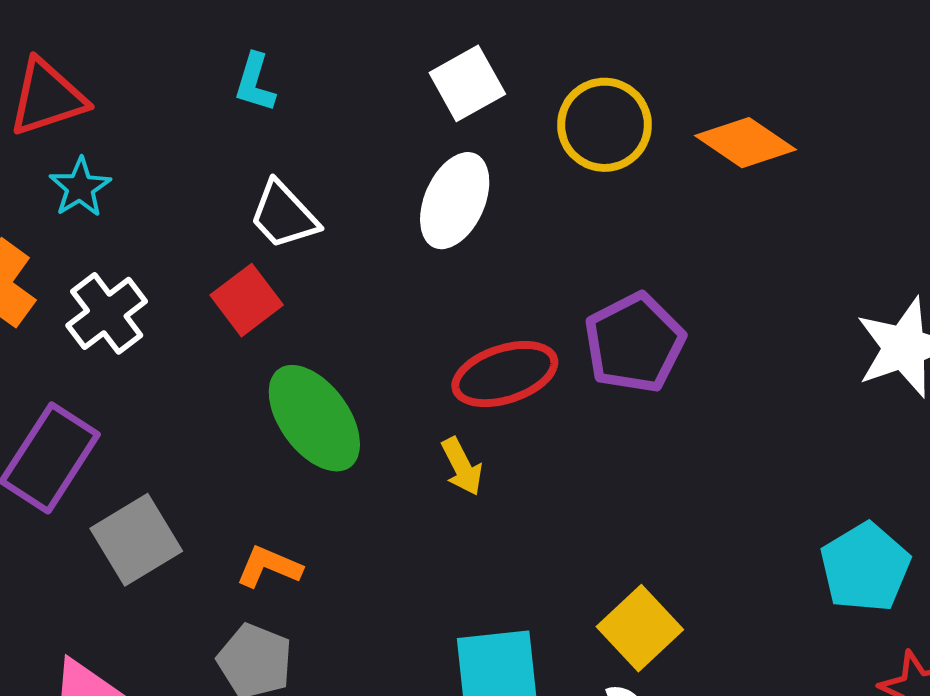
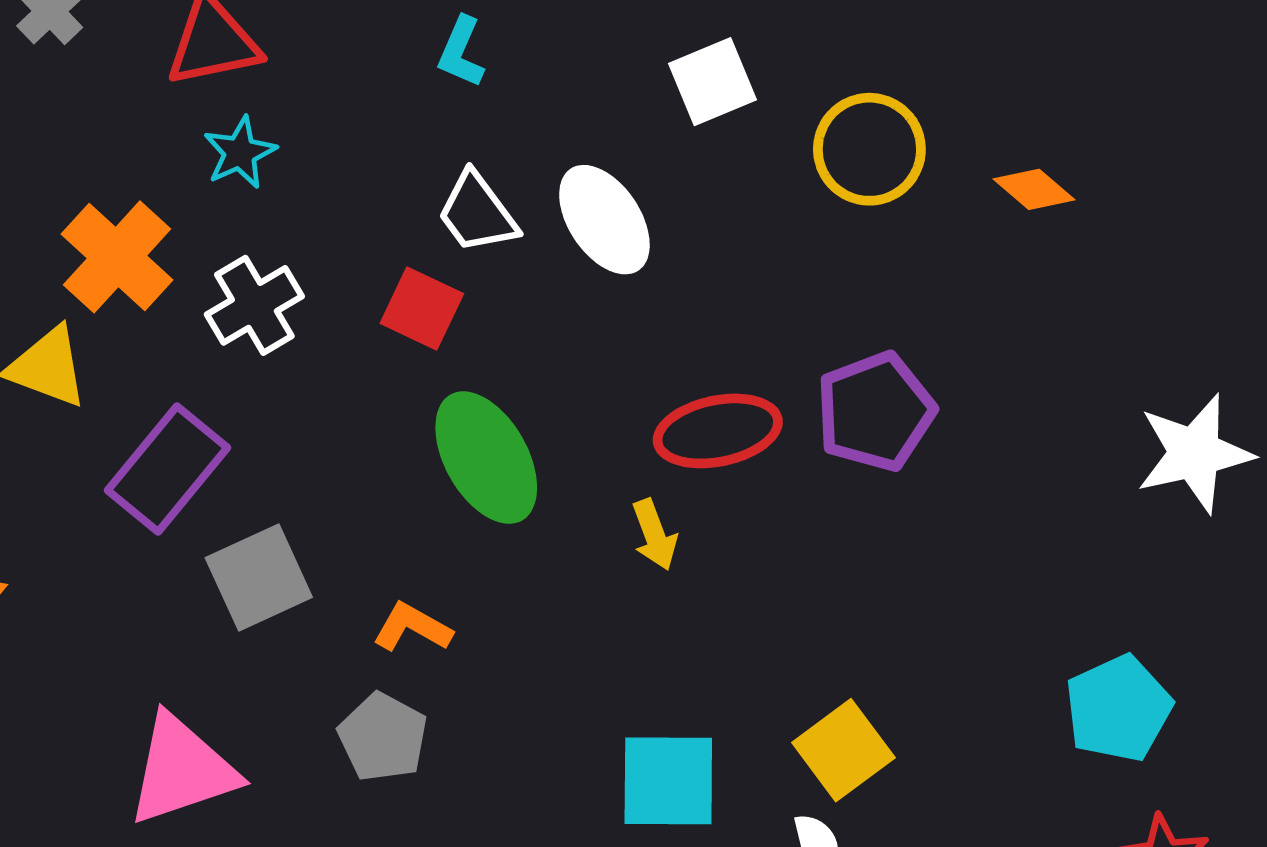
orange diamond: (746, 143) -> (1034, 189), size x0.7
white ellipse: (455, 201) -> (604, 220), moved, turned -64
red square: (247, 300) -> (422, 308), turned -34

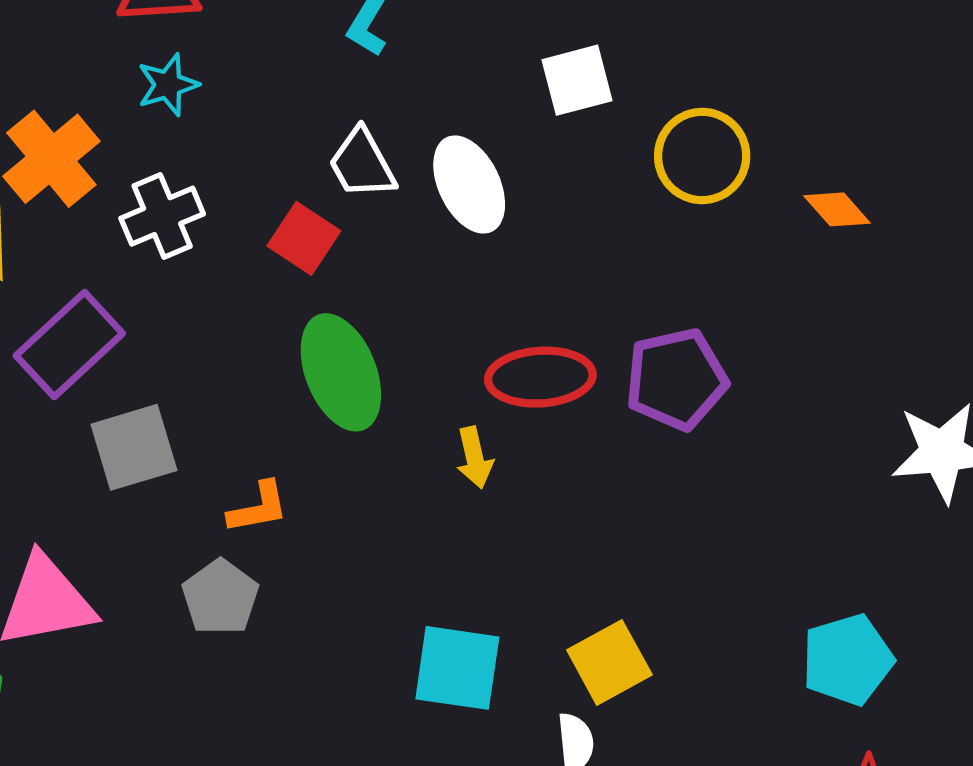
orange L-shape: (412, 627) -> (258, 508), turned 132

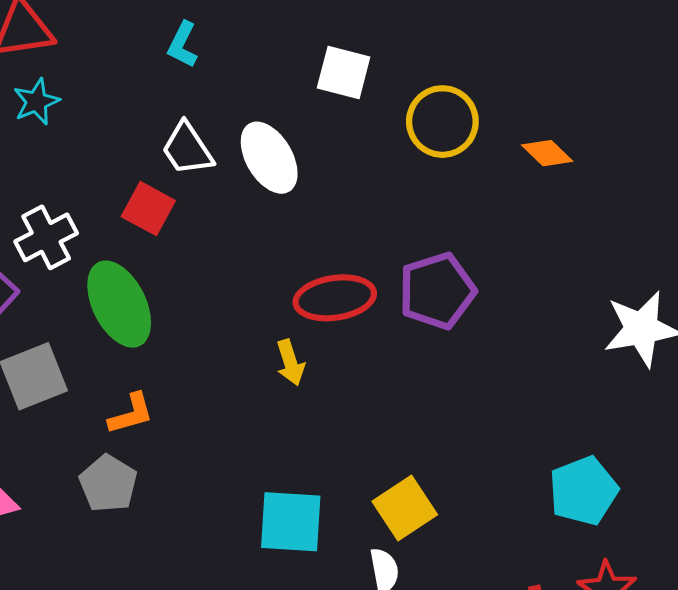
white square: (577, 80) -> (344, 72), turned 34
white cross: (162, 216) -> (46, 237), moved
green ellipse: (341, 372) -> (119, 304), moved

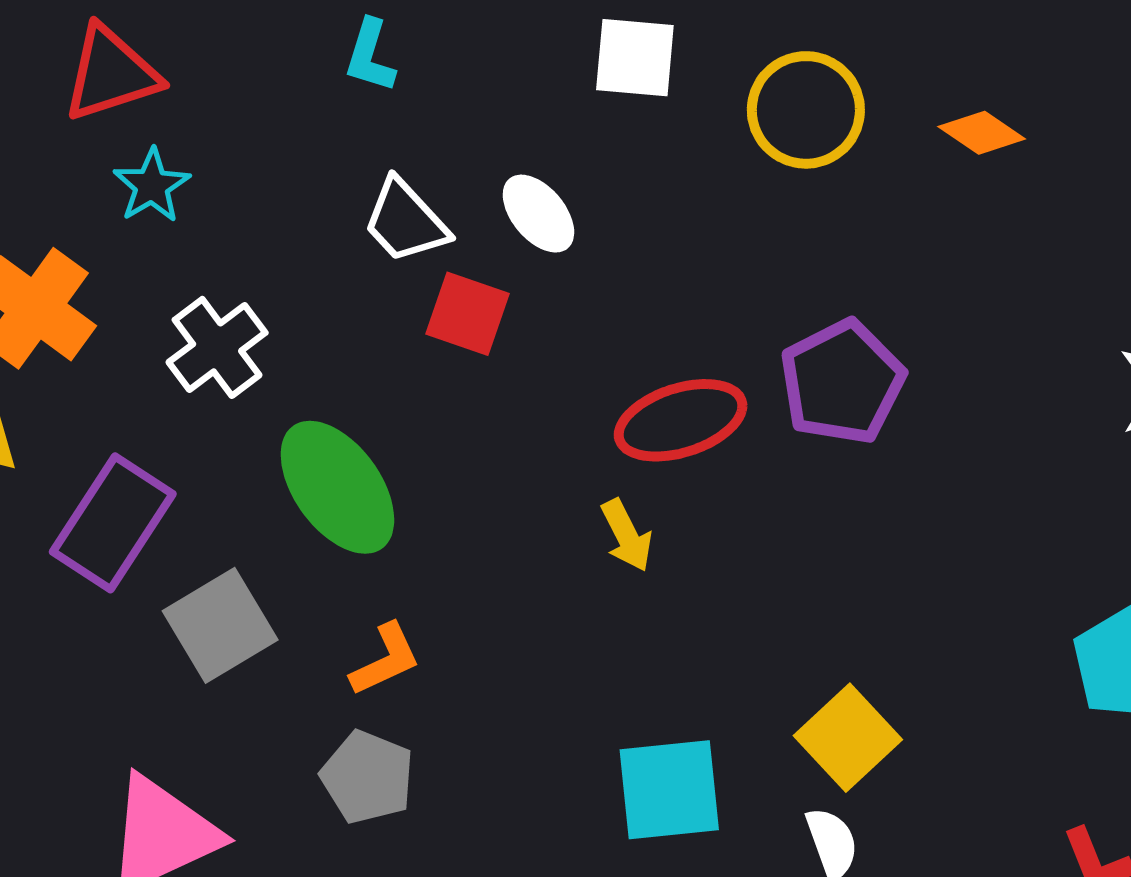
white ellipse: (269, 158) -> (538, 214), size x0.7
red square: (148, 209) -> (467, 314), moved
white cross: (46, 237) -> (217, 347), moved

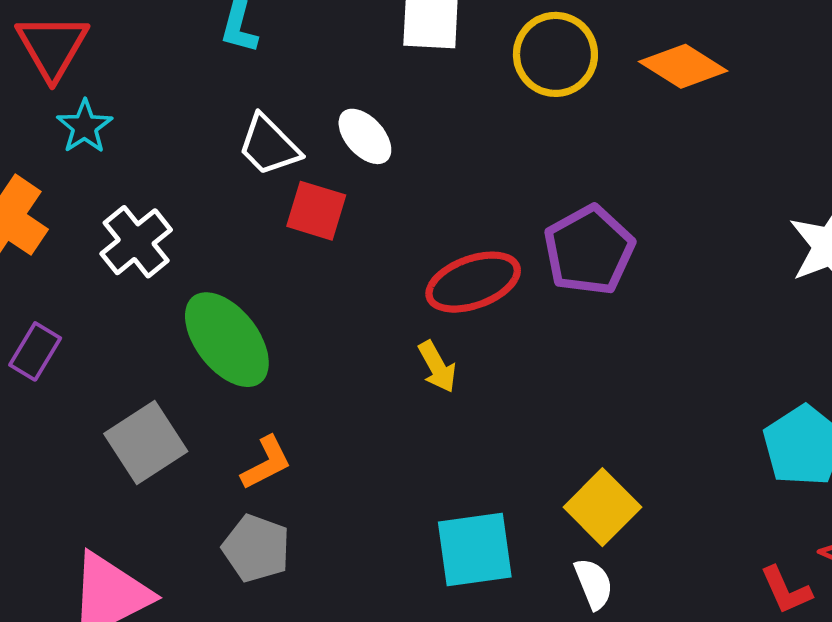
red triangle: (111, 74) -> (52, 47), turned -40
orange diamond: (982, 133) -> (683, 66), size x1.4
purple rectangle: (113, 523) -> (35, 351), moved, size x0.6

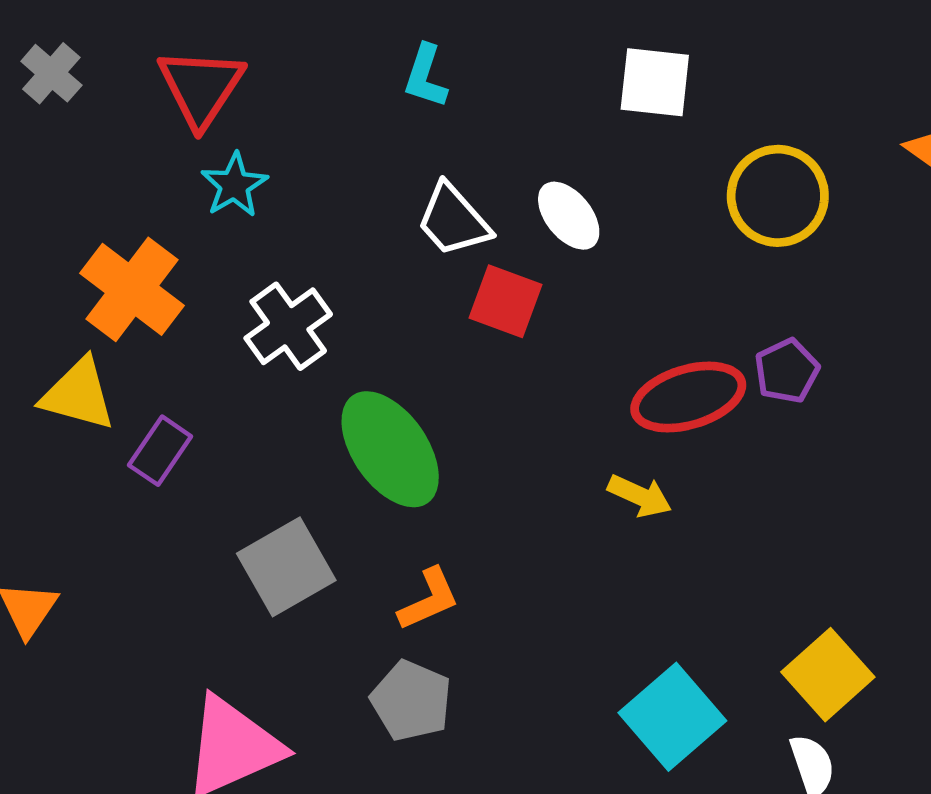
yellow circle: (555, 54) -> (778, 196), moved
purple pentagon: (589, 250) -> (787, 371), moved, size x0.6
yellow arrow: (437, 367) -> (640, 496), turned -40
cyan square: (475, 549) -> (672, 717), turned -36

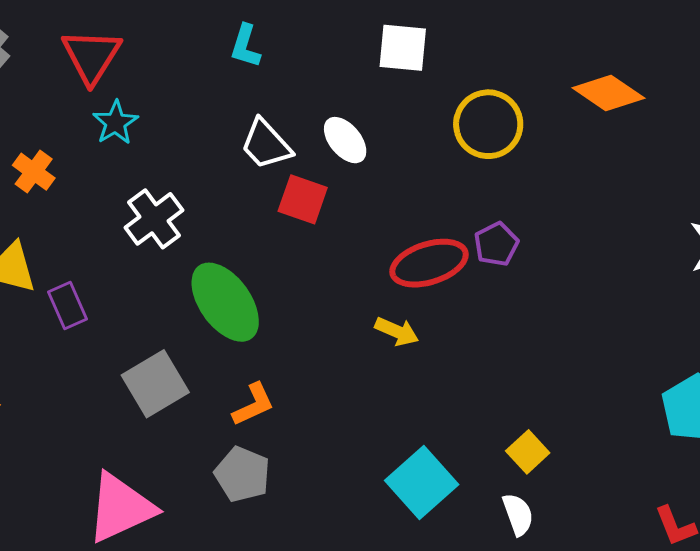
orange cross: (132, 289) -> (34, 172), moved, size x0.6
purple rectangle: (160, 451) -> (68, 306), turned -57
yellow square: (828, 675) -> (528, 452), size x0.7

